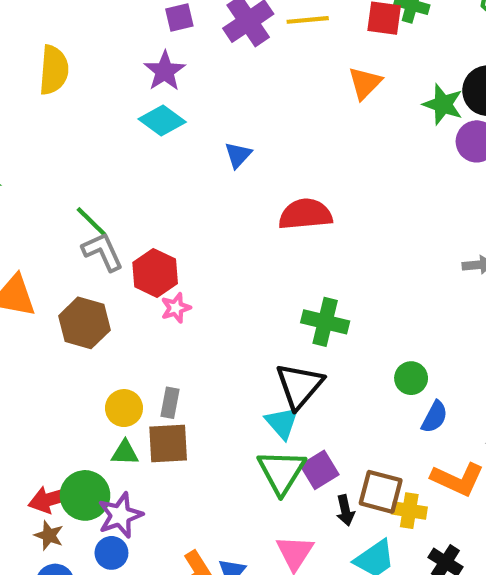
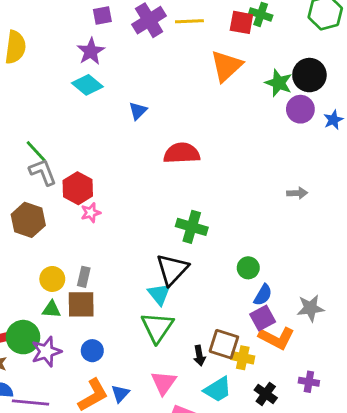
orange triangle: (365, 83) -> (226, 66), size x1.4
purple square: (320, 470) -> (263, 318), moved
blue circle: (111, 553) -> (92, 351), moved

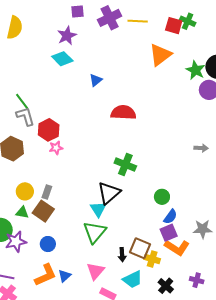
brown square: (81, 304) -> (43, 211), turned 30

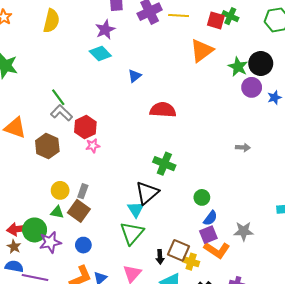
gray L-shape: (25, 116) -> (61, 113), turned -30

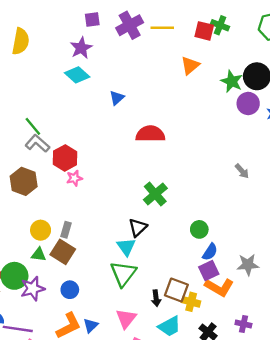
orange triangle: (202, 51) -> (190, 65), size x0.7
gray arrow: (243, 147) -> (242, 171), turned 48
green cross: (164, 164) -> (155, 194), turned 30
black triangle: (147, 193) -> (138, 227), size x0.7

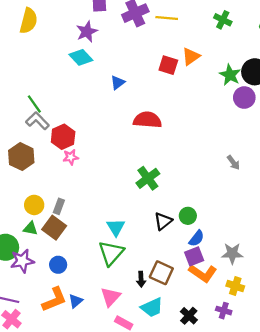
red square: (204, 31) -> (168, 65), moved
black triangle: (138, 227) -> (163, 221), moved
yellow cross: (191, 302) -> (235, 286), moved

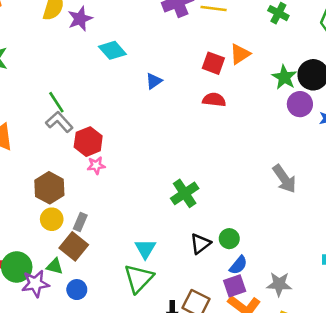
purple star: (87, 32) -> (80, 19), moved
red semicircle: (147, 120) -> (214, 100), moved, size x0.7
brown hexagon: (21, 157) -> (49, 188), moved
gray arrow: (233, 162) -> (284, 179), size x1.6
green triangle: (30, 228) -> (55, 266), moved

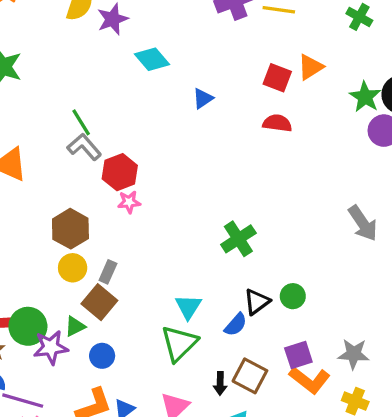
blue semicircle: (238, 265) -> (236, 325), moved
green triangle: (55, 266) -> (75, 326), turned -42

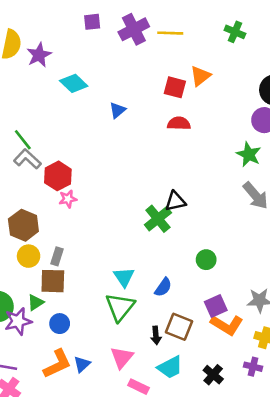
green star: (365, 97) -> (249, 154), moved
brown square: (99, 302) -> (53, 281), turned -32
black triangle: (257, 302) -> (175, 201), moved, turned 30

